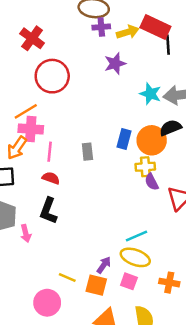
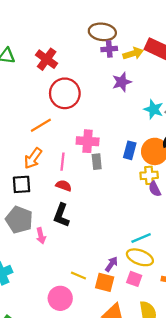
pink cross: (31, 129) -> (88, 141), moved

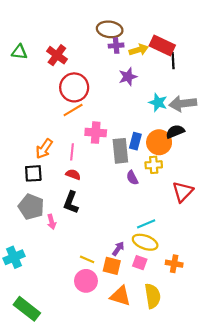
orange line: (41, 125) -> (73, 110), moved
gray rectangle: (97, 162) -> (120, 151), moved, size x1.6
purple semicircle: (155, 189) -> (132, 178), moved
pink circle: (60, 298) -> (86, 281), moved

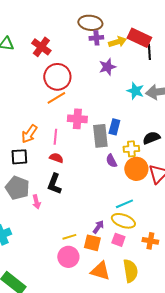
black semicircle: (175, 132) -> (151, 138), moved
orange circle: (159, 142) -> (136, 169), moved
yellow line: (87, 259) -> (69, 237), turned -40

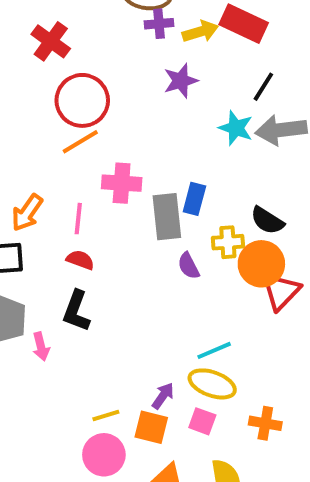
black line: (149, 52) -> (263, 87), moved, turned 35
black semicircle: (151, 138) -> (267, 221), turned -126
orange circle: (136, 169) -> (261, 264), moved

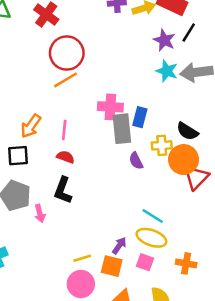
purple star: (181, 81) -> (164, 40), moved, turned -30
black line: (263, 87) -> (189, 32), moved
pink cross: (122, 183) -> (110, 107), moved
cyan line: (214, 350) -> (153, 216), turned 55

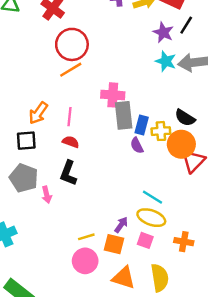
blue rectangle: (140, 117) -> (142, 125), moved

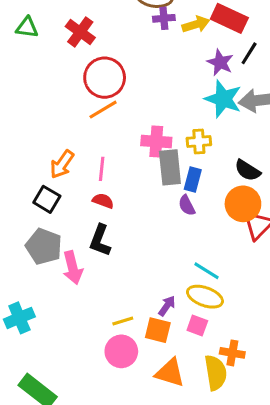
cyan star: (166, 61) -> (223, 99), size x1.4
yellow cross: (161, 131) -> (199, 141), moved
black square: (26, 141) -> (47, 199), turned 35
pink arrow: (47, 195) -> (73, 268), size x1.5
orange cross: (184, 242) -> (232, 353), moved

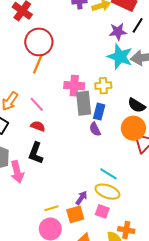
purple star: (220, 62) -> (118, 32), turned -30
orange line: (103, 110) -> (38, 64), turned -36
pink line: (102, 169) -> (37, 104), turned -49
orange square: (158, 330) -> (75, 214), turned -30

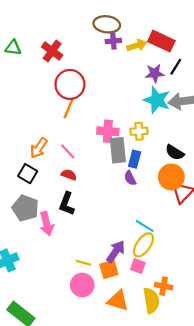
yellow ellipse: (107, 192) -> (143, 245), turned -75
purple arrow: (81, 198) -> (116, 252), size x1.5
yellow line: (51, 208) -> (83, 263), turned 32

